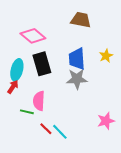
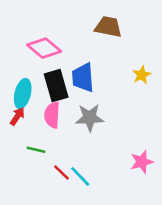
blue trapezoid: (77, 59) -> (83, 78), moved
gray star: (77, 79) -> (90, 118), moved
pink semicircle: (39, 101) -> (52, 115), moved

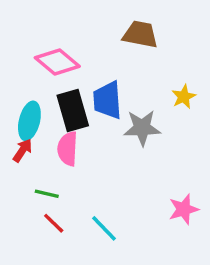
gray star: (90, 118) -> (142, 128), moved
red line: (61, 172) -> (54, 223), moved

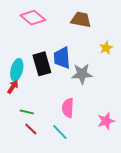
pink diamond: (57, 62) -> (33, 18), moved
yellow star: (184, 97) -> (106, 48), moved
pink semicircle: (68, 149) -> (68, 108), moved

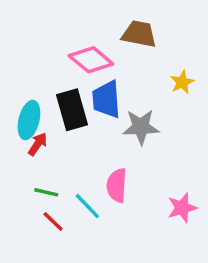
pink diamond: (33, 18) -> (91, 60), moved
red arrow: (13, 87) -> (38, 144), moved
cyan line: (60, 132) -> (87, 206), moved

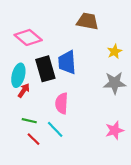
pink diamond: (91, 60) -> (28, 37), moved
gray star: (141, 127) -> (115, 83), moved
pink semicircle: (117, 185) -> (62, 103), moved

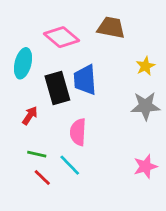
pink diamond: (28, 37) -> (62, 37), moved
cyan ellipse: (18, 75) -> (23, 63), moved

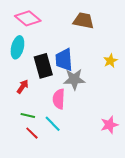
pink diamond: (62, 37) -> (28, 18), moved
yellow star: (145, 66) -> (110, 61), moved
gray star: (145, 106) -> (74, 79), moved

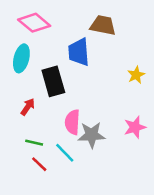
blue trapezoid: (64, 60) -> (79, 52), moved
gray star: (74, 79) -> (92, 135), moved
pink star: (109, 125) -> (135, 127), moved

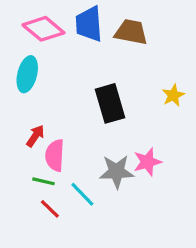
blue trapezoid: (79, 52) -> (89, 24), moved
black rectangle: (53, 81) -> (110, 103), moved
pink semicircle: (72, 122) -> (55, 155), moved
pink star: (135, 127) -> (147, 162), moved

